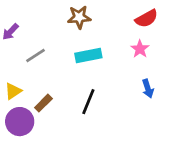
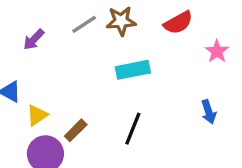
red semicircle: (147, 18) -> (178, 23), moved
pink star: (140, 49) -> (217, 51), moved
gray line: (36, 55) -> (84, 24), moved

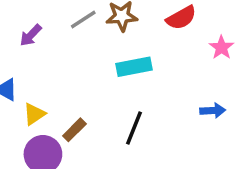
blue arrow: (209, 112) -> (213, 111), turned -75

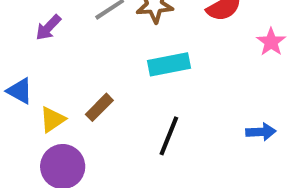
blue arrow: (213, 111) -> (261, 132), moved
brown rectangle: (74, 130) -> (99, 107), moved

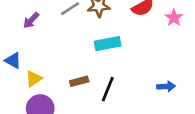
pink star: (271, 42) -> (174, 18), moved
brown rectangle: (99, 107) -> (79, 81), moved, turned 30

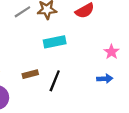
pink star: (174, 18) -> (111, 52), moved

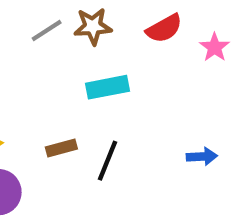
pink star: (111, 52) -> (215, 47), moved

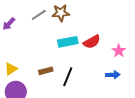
red semicircle: (164, 28) -> (92, 42), moved
pink star: (215, 47) -> (119, 51), moved

